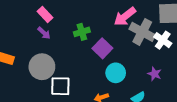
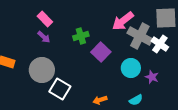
cyan circle: (116, 73) -> (131, 68), moved
white square: (60, 86) -> (60, 89), turned 30

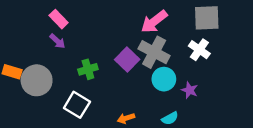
green cross: (81, 36) -> (88, 69), moved
gray cross: (140, 36) -> (154, 52), moved
gray circle: (42, 70) -> (37, 80), moved

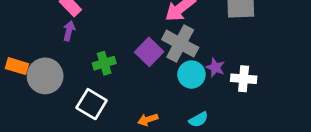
purple arrow: (57, 41) -> (69, 31), turned -119
white cross: (199, 50) -> (244, 79), moved, turned -30
purple star: (190, 90) -> (215, 67), moved

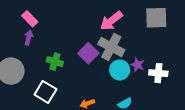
green cross: (104, 63) -> (55, 62), turned 35

